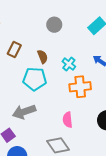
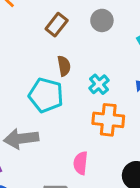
gray circle: (54, 25) -> (102, 20), moved
brown rectangle: (14, 49) -> (57, 25), moved

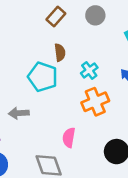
orange cross: (108, 120) -> (95, 102), turned -32
gray arrow: (21, 139) -> (19, 113), size x0.7

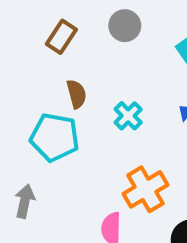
orange cross: (95, 102) -> (146, 189), moved
gray arrow: (19, 113) -> (25, 201), turned 114

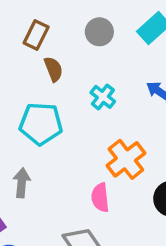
gray circle: (125, 26) -> (99, 32), moved
brown semicircle: (77, 94) -> (53, 69), moved

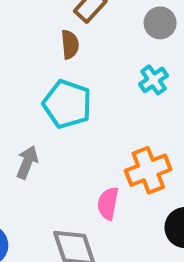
brown semicircle: (53, 69) -> (70, 44), moved
cyan cross: (103, 97) -> (154, 80), moved

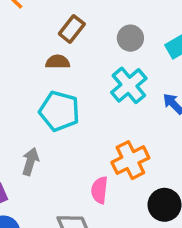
brown semicircle: (70, 44) -> (58, 62), turned -80
cyan cross: (154, 80) -> (129, 85), size x1.5

